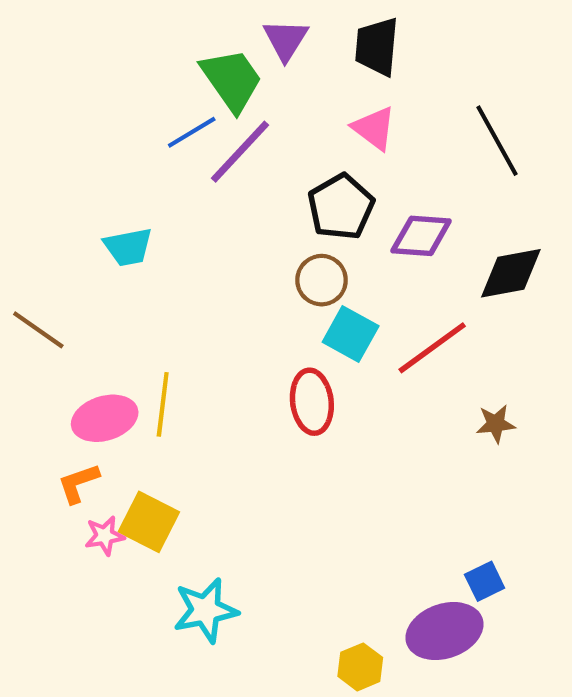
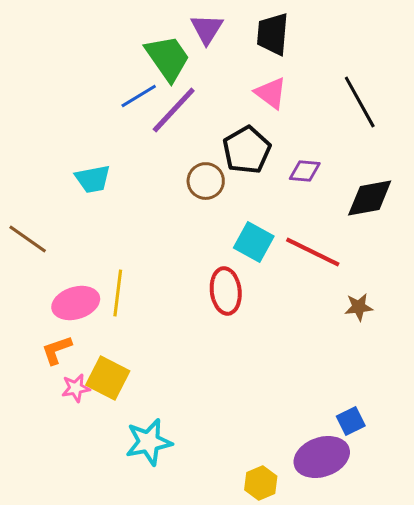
purple diamond: (421, 236) -> (305, 171), size x0.7
brown circle: (322, 280) -> (206, 181), moved
red line: (432, 348) -> (313, 252), turned 62

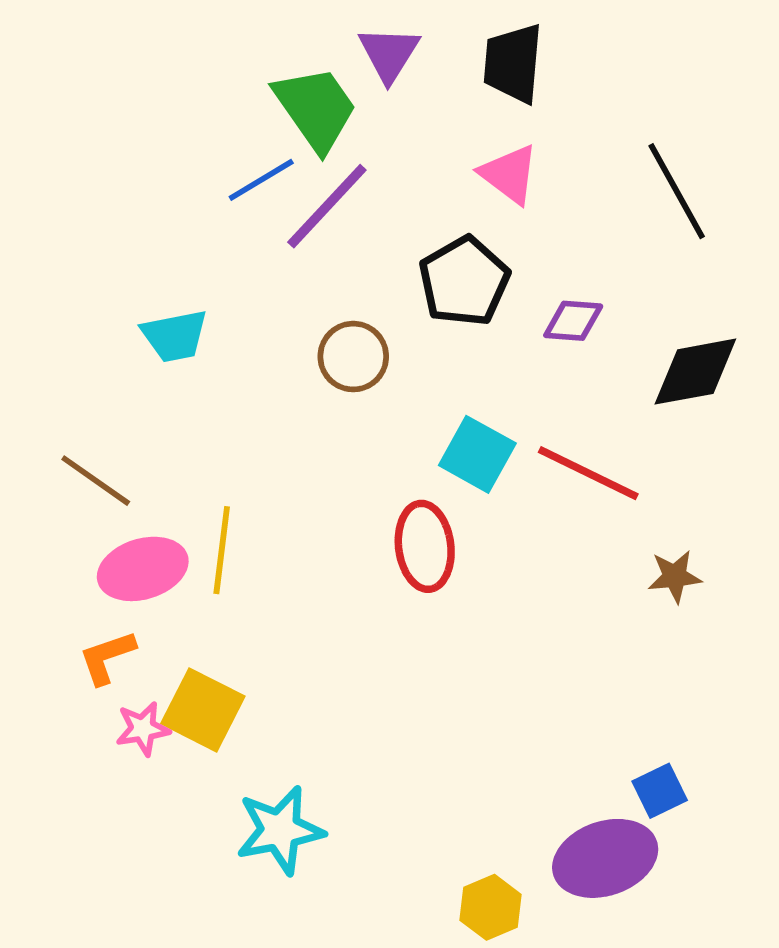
brown circle: (206, 181) -> (353, 357), moved
brown line: (28, 239) -> (96, 481), moved

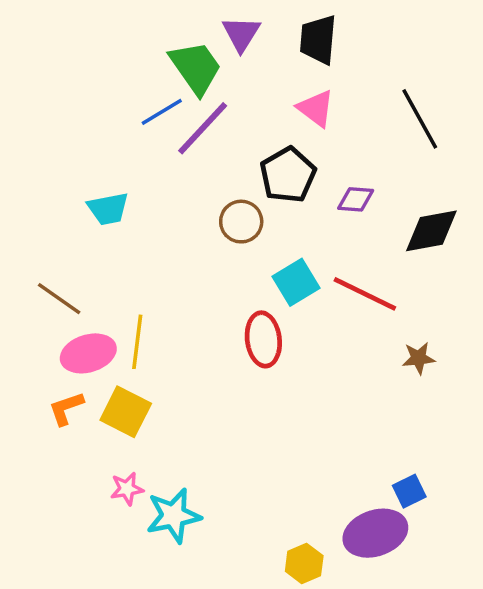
brown circle: (353, 357) -> (241, 222), moved
cyan square: (477, 454) -> (296, 282), turned 30
yellow square: (203, 710) -> (126, 412), moved
pink star: (143, 729) -> (127, 489), moved

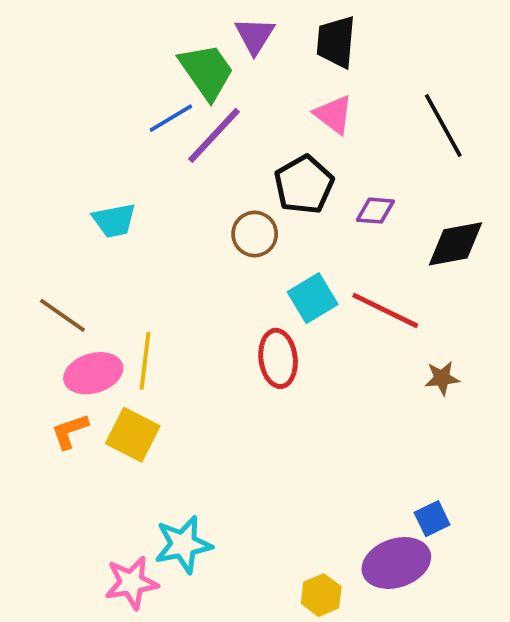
pink star: (127, 489) -> (131, 583), moved, size x1.5

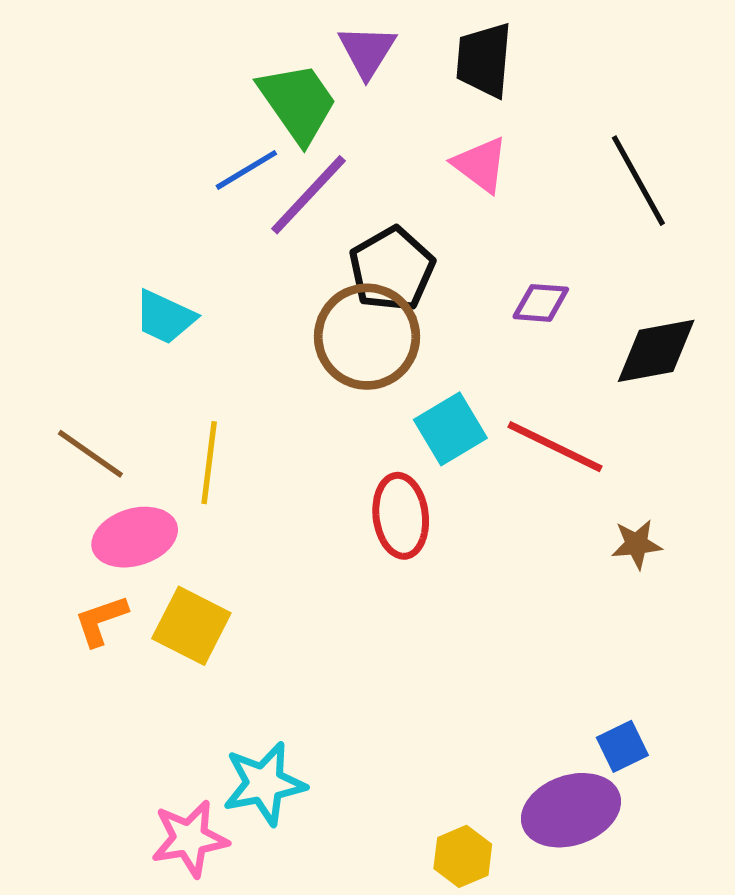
black pentagon: (304, 185) -> (392, 269), moved
cyan trapezoid: (114, 220) -> (165, 317), turned 36
brown circle: (255, 234) -> (367, 337), size x1.6
yellow line: (145, 361) -> (209, 463), moved

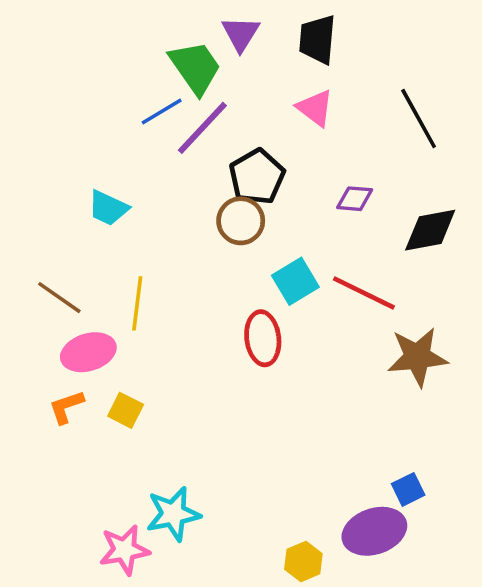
brown circle: (367, 337) -> (241, 221), size x0.7
brown star: (637, 544) -> (417, 357), size x1.8
yellow square: (191, 626) -> (126, 410), size x0.7

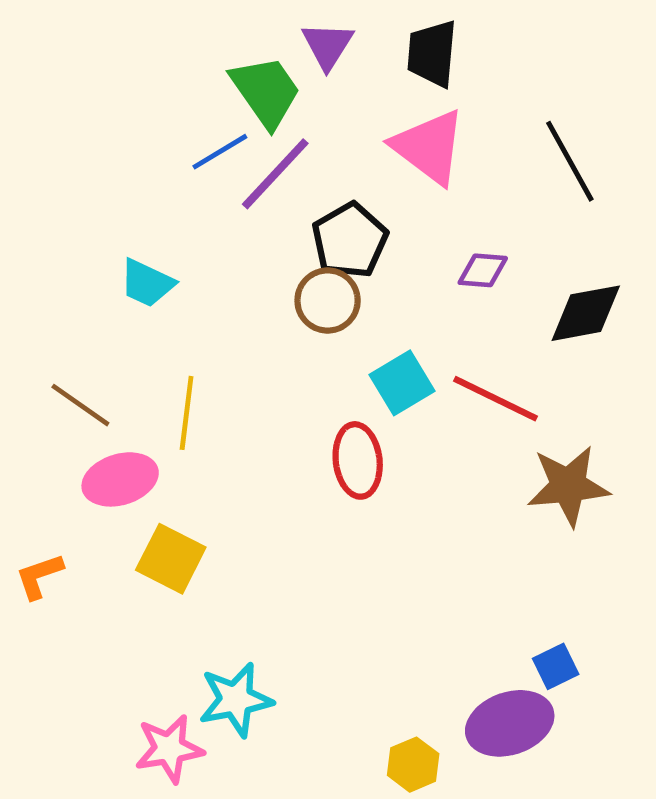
pink triangle: (315, 108) -> (429, 147), size x1.5
orange L-shape: (66, 407) -> (39, 576), moved
yellow square: (126, 410) -> (171, 559), size x1.4

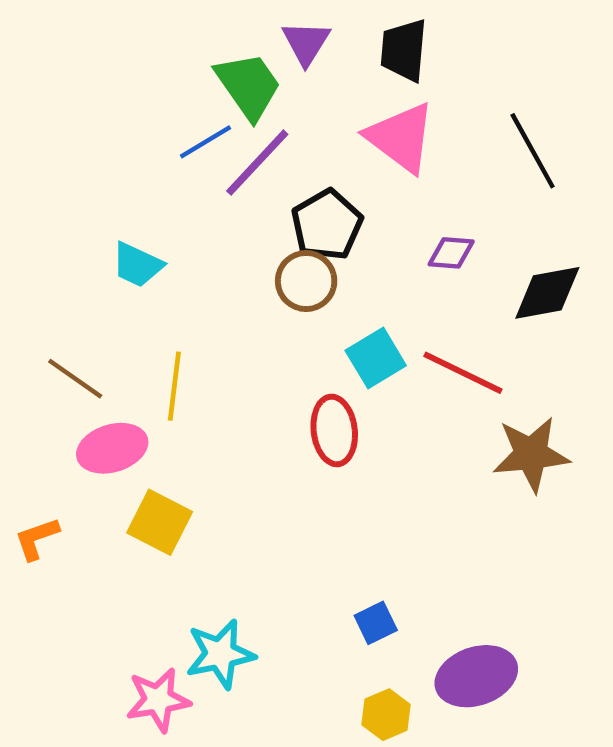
blue square: (556, 666) -> (376, 623), moved

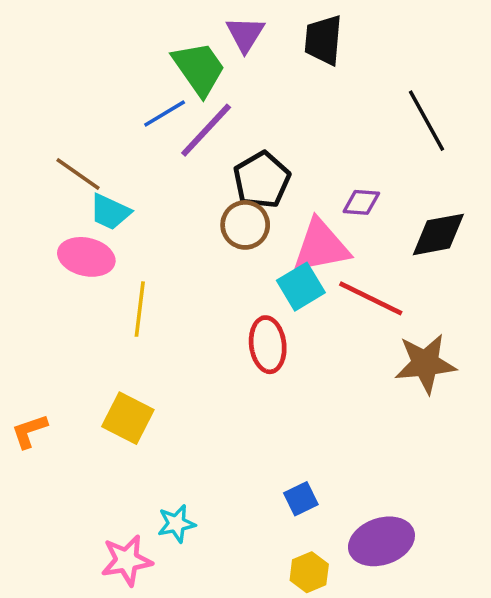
pink triangle: (401, 137) -> (321, 246), moved, turned -48
brown line: (75, 379) -> (78, 174), moved
pink ellipse: (112, 448) -> (86, 257), moved, turned 30
cyan star: (220, 654) -> (176, 524), size x0.7

